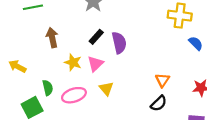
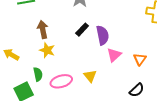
yellow star: (73, 62) -> (47, 50), moved
pink triangle: (95, 64) -> (114, 55), moved
orange triangle: (162, 80) -> (140, 59), moved

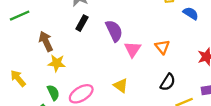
black rectangle: (82, 30) -> (82, 23), moved
yellow arrow: (11, 55) -> (18, 78), turned 35
yellow triangle: (90, 76) -> (121, 86), moved

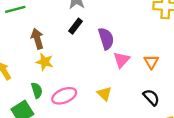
black semicircle: (168, 82) -> (151, 97), turned -84

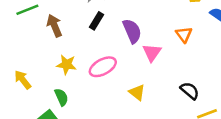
brown arrow: (37, 39) -> (54, 26), moved
orange triangle: (151, 62) -> (184, 35), moved
pink ellipse: (64, 96) -> (103, 67), moved

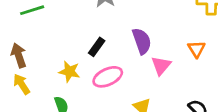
black rectangle: (97, 21) -> (97, 47), moved
brown arrow: (54, 26) -> (19, 55), moved

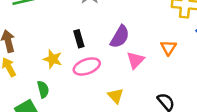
purple semicircle: (142, 41) -> (120, 37), turned 45
black rectangle: (97, 47) -> (79, 39), turned -56

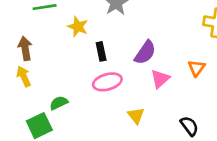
yellow star: (53, 59) -> (78, 27), moved
green semicircle: (43, 89) -> (59, 103), turned -105

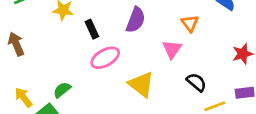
yellow arrow: (24, 76) -> (23, 97), moved
pink triangle: (160, 79) -> (172, 49), moved
yellow triangle: (136, 116) -> (141, 84), size x1.5

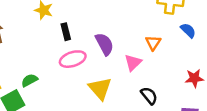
purple semicircle: (136, 20) -> (104, 44), moved, turned -60

